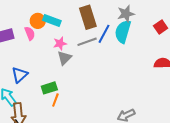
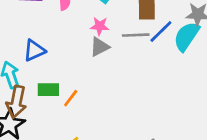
green rectangle: (49, 88) -> (48, 90), moved

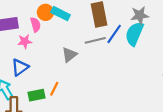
pink star: (100, 26) -> (25, 41), moved
orange line: (71, 98) -> (54, 89), moved

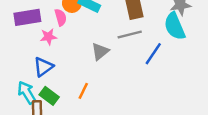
blue line: (114, 34) -> (153, 54), moved
cyan semicircle: (134, 34) -> (175, 26), turned -45
green rectangle: (36, 95) -> (49, 96), moved, turned 49

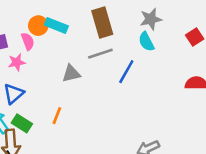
cyan semicircle: (175, 26) -> (146, 42), size x0.7
gray triangle: (100, 51) -> (71, 73), turned 30

